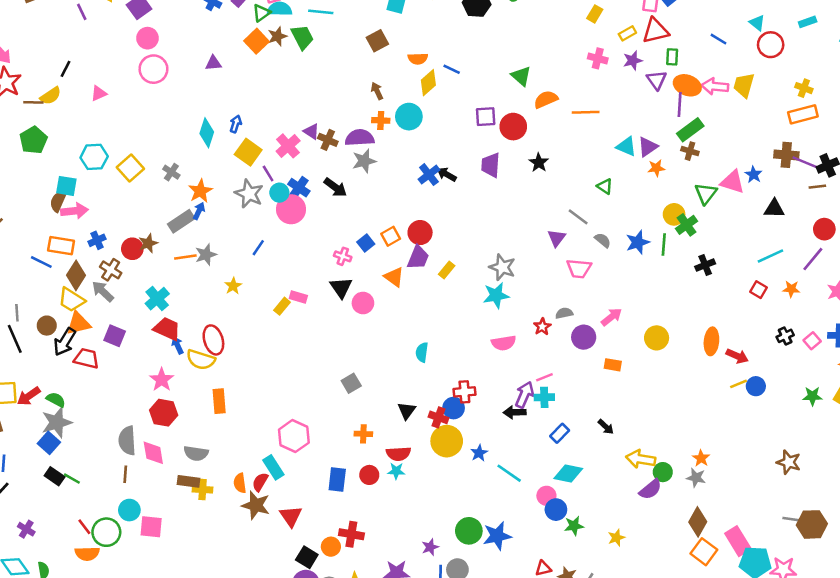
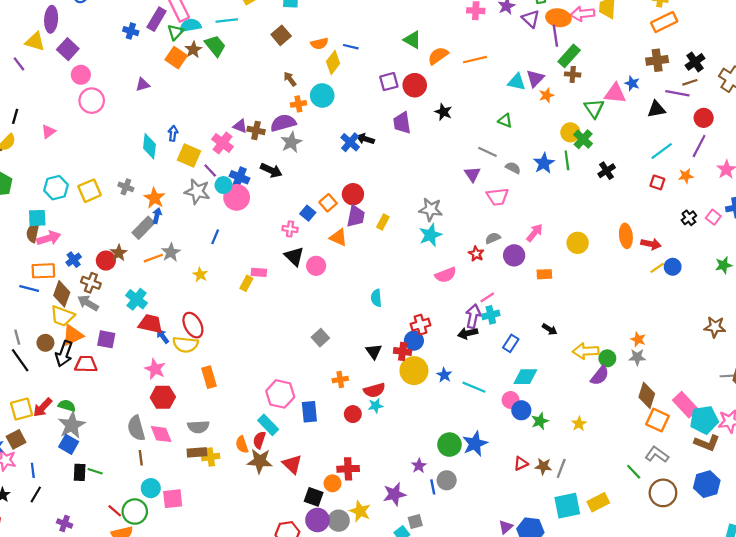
purple line: (805, 162) -> (677, 93), moved
yellow square: (130, 168) -> (90, 191), turned 30
black rectangle: (55, 476) -> (80, 472), turned 70
blue rectangle: (337, 480) -> (309, 412), moved

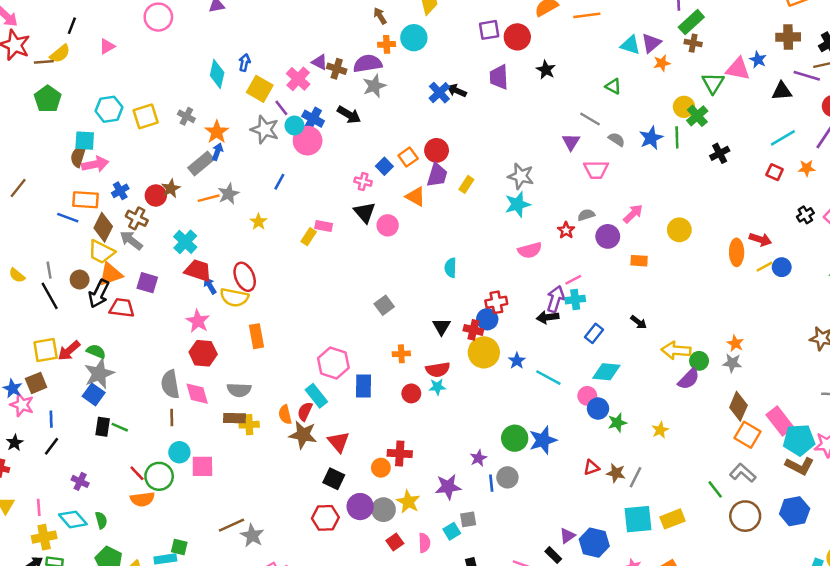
orange ellipse: (626, 236) -> (737, 252), moved
black square: (314, 497) -> (334, 479), moved

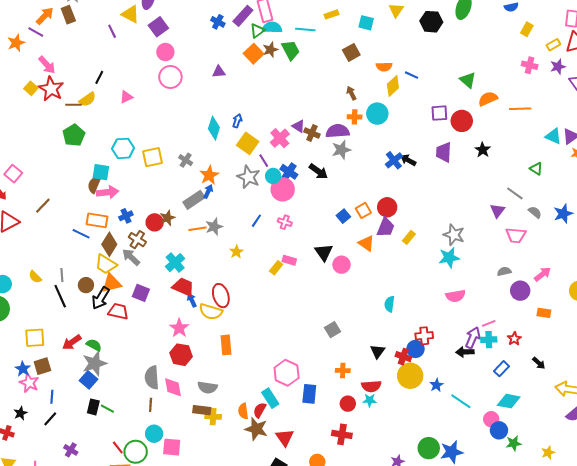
pink cross: (363, 182) -> (285, 222), moved
red star: (566, 230) -> (514, 339), moved
yellow square: (46, 350) -> (35, 338), moved
red cross: (400, 453) -> (342, 434), moved

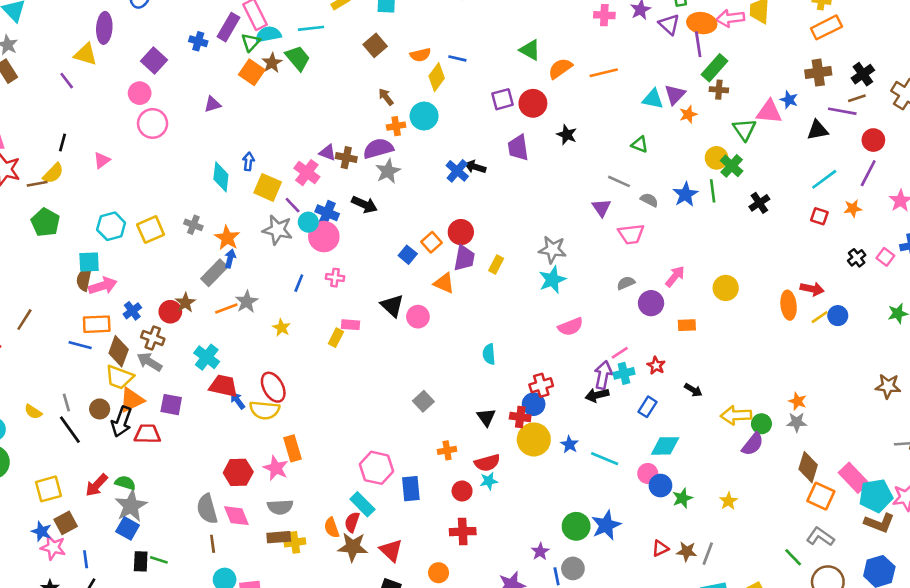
purple square: (158, 27) -> (154, 61), moved
pink star: (179, 328) -> (276, 468), moved

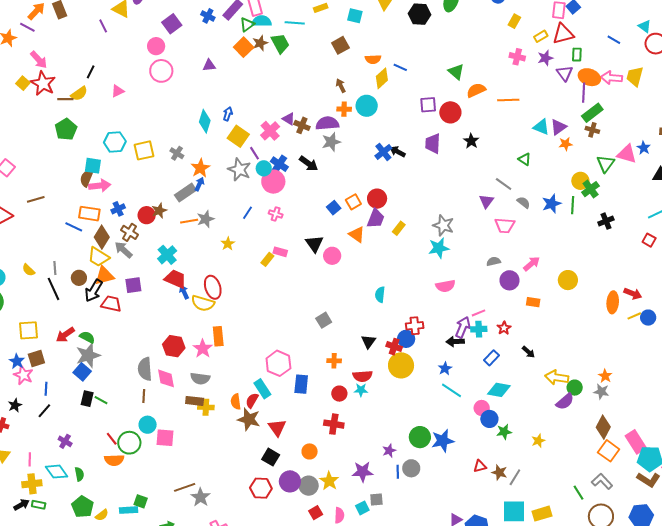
brown line: (24, 320) -> (36, 199), turned 30
purple square: (171, 405) -> (133, 285), turned -30
blue star: (570, 444) -> (445, 368), moved

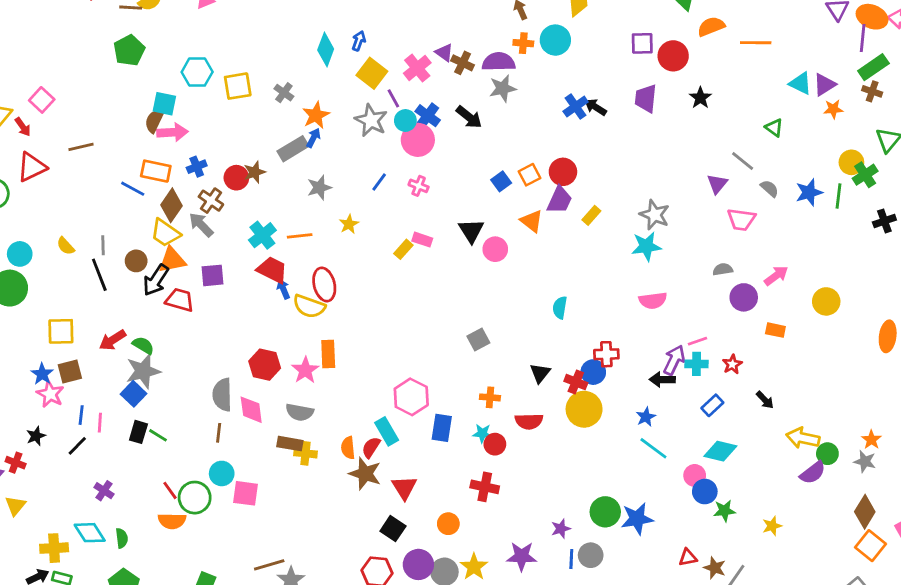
orange line: (189, 221) -> (300, 236), moved
cyan star: (361, 390) -> (482, 433), moved
pink line: (30, 459) -> (100, 423), moved

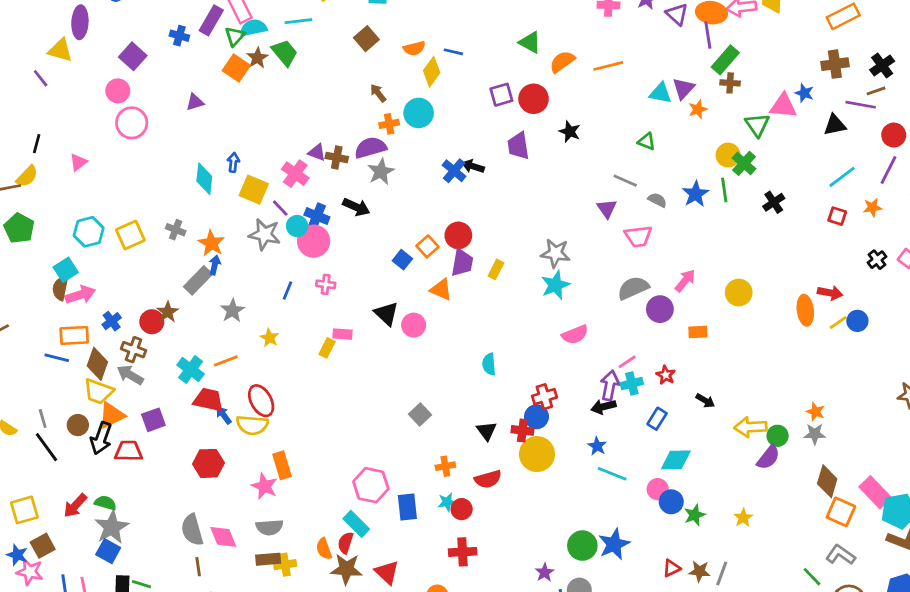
cyan square: (164, 104) -> (66, 270), turned -30
gray semicircle: (723, 269) -> (633, 288), size x1.6
red hexagon: (265, 365) -> (208, 463), moved

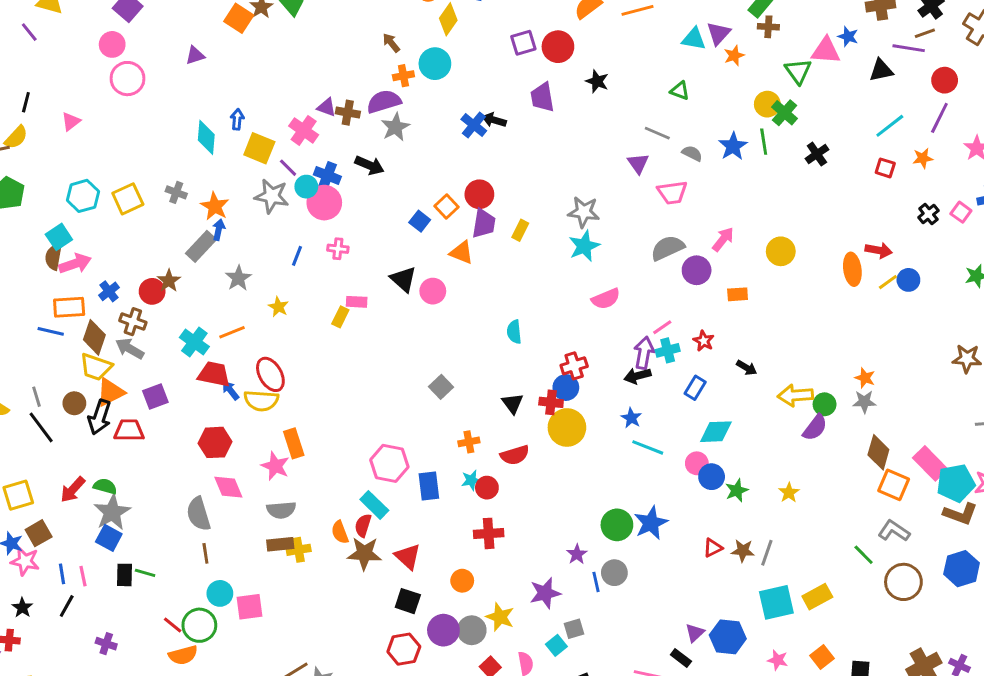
pink diamond: (223, 537) -> (228, 487), moved

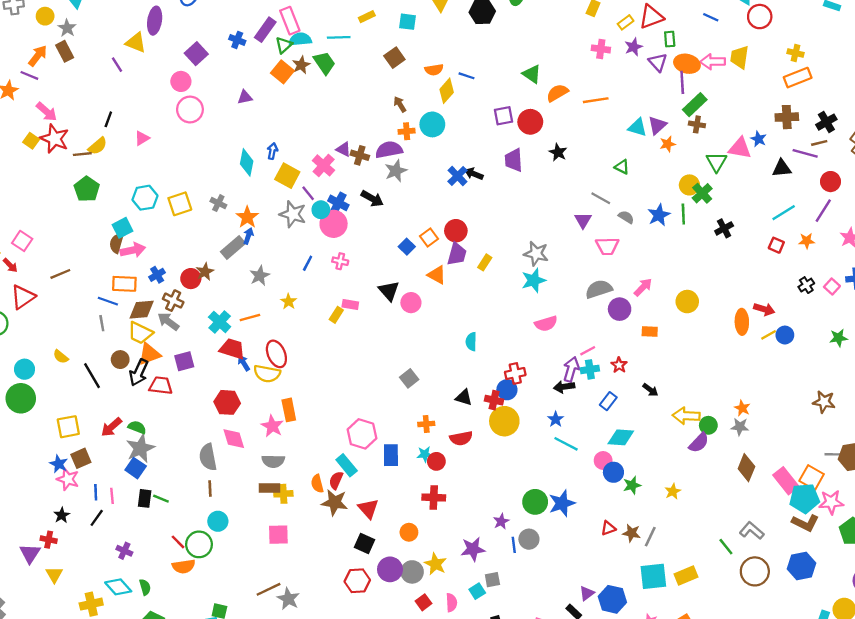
brown diamond: (94, 337) -> (142, 310), turned 60
gray line: (37, 397) -> (102, 323), moved
black triangle: (513, 403) -> (464, 398), turned -42
orange square: (894, 485) -> (812, 477), moved
pink square: (249, 607) -> (278, 535), moved

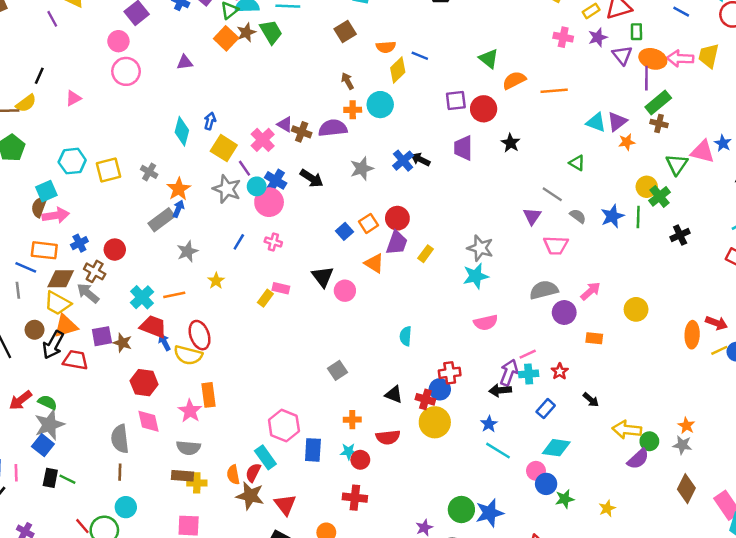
gray star: (396, 171) -> (362, 169), moved
brown star: (205, 272) -> (122, 343), moved, turned -30

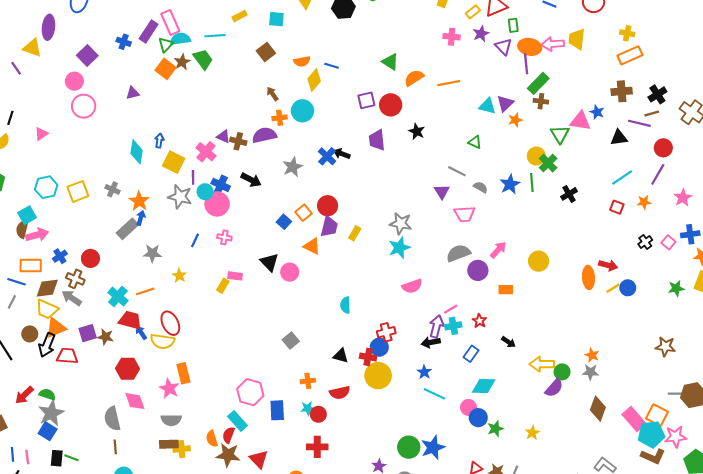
purple line: (244, 168) -> (193, 177), turned 40
gray star: (187, 251) -> (152, 253), turned 30
gray line: (18, 290) -> (12, 302), turned 40

